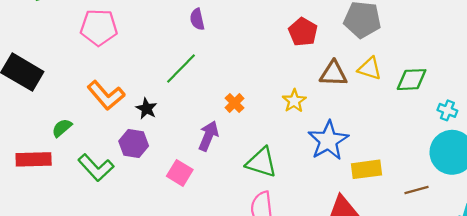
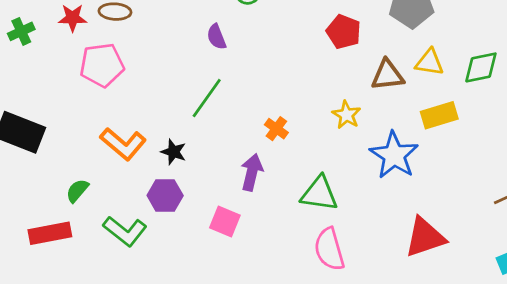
yellow rectangle: (366, 169) -> (439, 115), moved

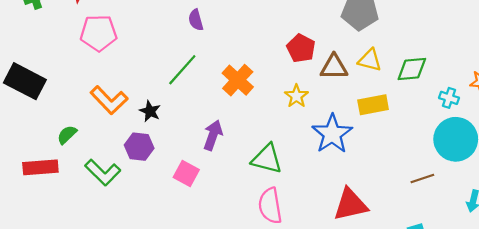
red pentagon: (344, 32) -> (301, 48), moved
orange cross: (276, 129) -> (238, 80), moved, size x1.6

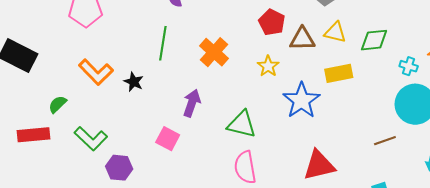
green line: (182, 70) -> (163, 43), turned -32
purple hexagon: (139, 147) -> (119, 168), moved

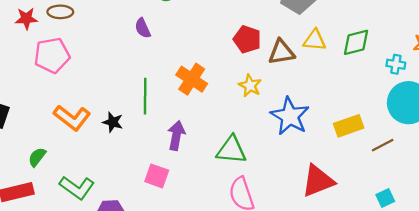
green line: (163, 43) -> (145, 96), moved
yellow rectangle: (339, 73) -> (349, 126), moved

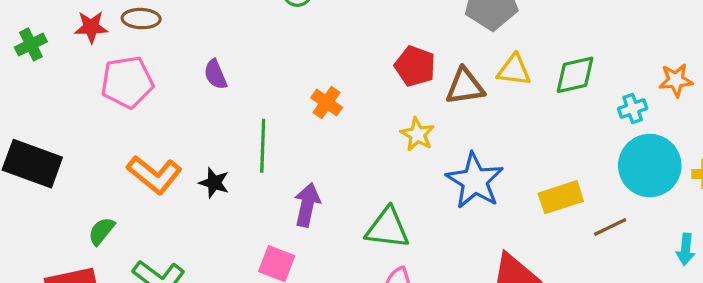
purple semicircle: (143, 28) -> (215, 74), moved
cyan cross: (396, 64) -> (633, 109), turned -30
orange cross: (192, 79) -> (327, 102), moved, size x0.7

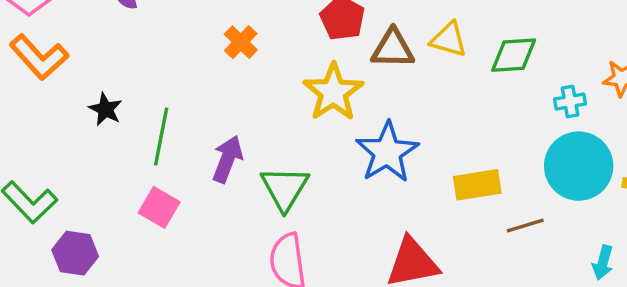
yellow star: (417, 134) -> (333, 92), size x1.6
green line: (263, 146) -> (161, 137), moved
orange L-shape: (154, 175) -> (39, 57), moved
purple arrow: (307, 205) -> (227, 159), moved
green triangle: (387, 228) -> (285, 188), turned 45

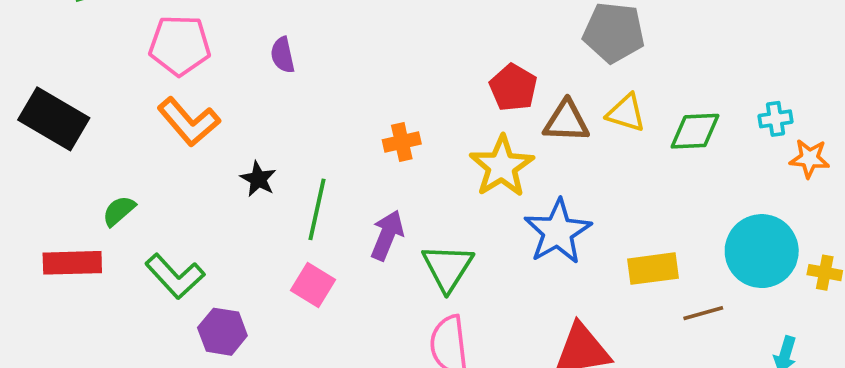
orange cross: (241, 42) -> (402, 142), moved, turned 32
cyan cross: (570, 102) -> (776, 119), moved

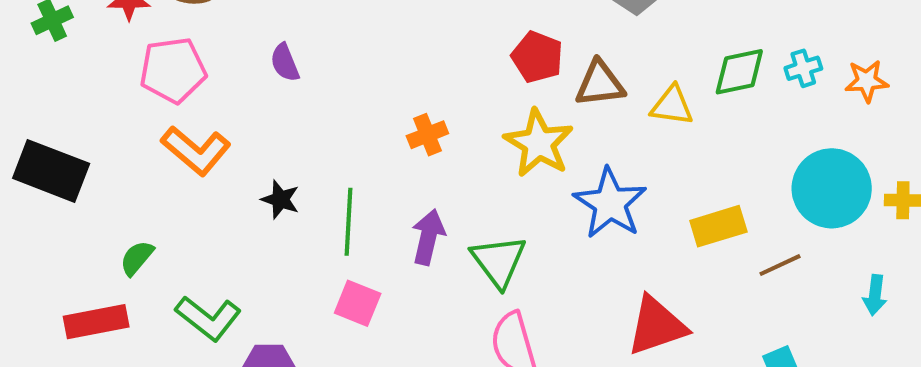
yellow triangle: (626, 113) -> (672, 106), moved
cyan cross: (776, 119) -> (803, 68), moved

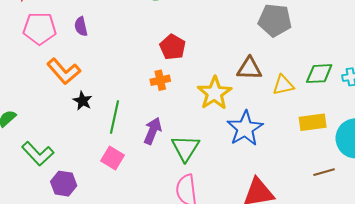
red pentagon: (537, 57) -> (173, 47), moved
purple semicircle: (285, 63) -> (81, 26), moved
yellow triangle: (672, 106) -> (283, 85), turned -30
orange L-shape: (196, 150) -> (64, 71), moved
yellow rectangle: (718, 226) -> (313, 122), moved

